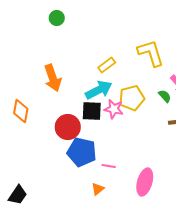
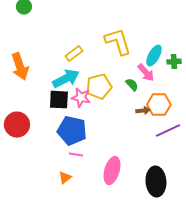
red circle: (68, 127) -> (17, 125), moved
blue pentagon: (82, 152) -> (72, 131), moved

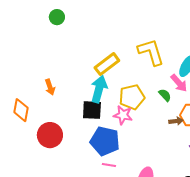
yellow rectangle: (74, 54) -> (107, 64), size x1.4
orange arrow: (20, 67) -> (50, 87), moved, size x0.6
cyan arrow: (66, 79) -> (99, 89), turned -48
pink star: (81, 98) -> (123, 115), moved

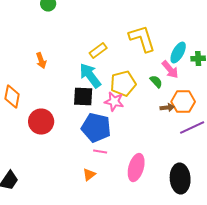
yellow rectangle: (107, 64) -> (98, 51), size x0.7
orange arrow: (50, 87) -> (41, 61), moved
cyan arrow: (99, 89) -> (90, 76), turned -52

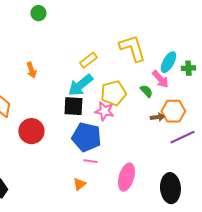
cyan arrow: (90, 76) -> (80, 85), turned -92

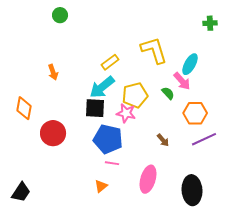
green cross: (188, 68) -> (210, 23), moved
brown arrow: (157, 117) -> (163, 140), moved, turned 56

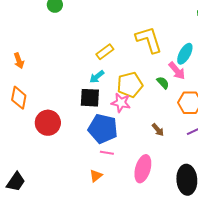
orange arrow: (53, 72) -> (19, 61), moved
cyan arrow: (102, 87) -> (97, 77), size x0.6

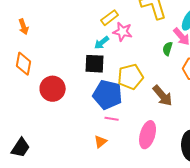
green semicircle: (163, 83) -> (168, 49), turned -120
yellow pentagon: (130, 85) -> (131, 77), moved
pink star: (121, 103) -> (123, 32), moved
brown arrow: (158, 130) -> (163, 96), size x1.6

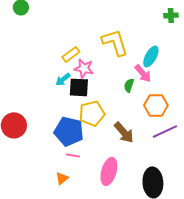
black square: (95, 64) -> (79, 87), moved

